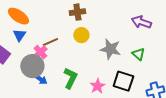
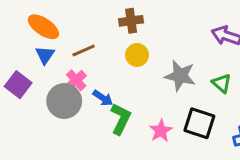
brown line: (50, 42) -> (84, 51), moved
blue arrow: (40, 79) -> (103, 98), moved

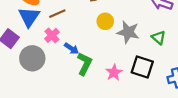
blue triangle: (45, 55) -> (29, 17), size x1.5
yellow circle: (137, 55) -> (105, 21), moved
gray circle: (64, 101) -> (32, 58), moved

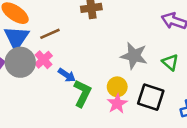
yellow circle: (105, 21) -> (117, 87), moved
gray circle: (32, 58) -> (20, 62), moved

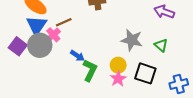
pink cross: (44, 60) -> (53, 35), moved

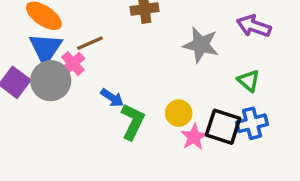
gray star: (132, 40) -> (201, 45), moved
pink star: (118, 79) -> (194, 137), moved
blue cross: (179, 84) -> (252, 123), moved

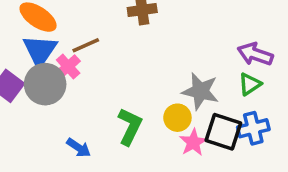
purple arrow: (254, 26) -> (255, 54), moved
gray star: (201, 45) -> (200, 91), moved
green triangle: (249, 81) -> (250, 84), turned 45
blue arrow: (112, 98) -> (79, 148), moved

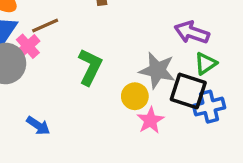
purple arrow: (255, 54) -> (192, 32), moved
green L-shape: (130, 126) -> (90, 67), moved
black square: (223, 132) -> (188, 91), moved

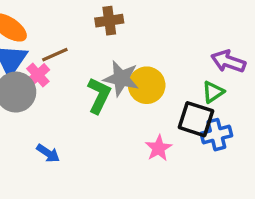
purple arrow: (192, 32) -> (228, 61), moved
gray star: (157, 70) -> (121, 78), moved
yellow circle: (135, 96) -> (147, 85), moved, size x1.4

